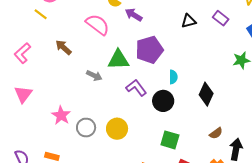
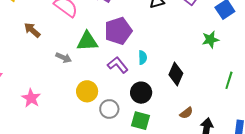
purple L-shape: (136, 88) -> (118, 65), moved
black circle: (163, 101) -> (141, 93), moved
gray circle: (86, 128) -> (109, 109), moved
yellow circle: (117, 129) -> (87, 91), moved

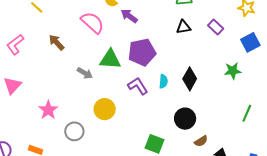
black diamond: (176, 74) -> (190, 79), moved
black circle: (141, 93) -> (185, 119), moved
gray circle: (109, 109) -> (74, 131), moved

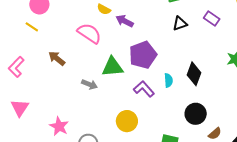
yellow circle: (105, 109) -> (127, 121), moved

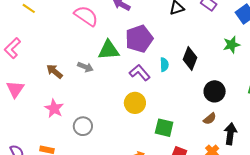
brown arrow: (57, 58) -> (54, 71), moved
black circle: (196, 114) -> (215, 91), moved
yellow circle: (127, 121) -> (135, 103), moved

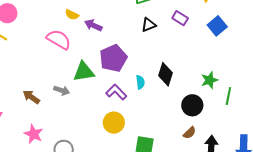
green star: (231, 45) -> (209, 80), moved

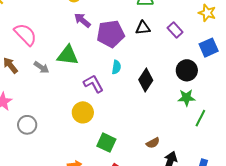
purple arrow: (93, 25) -> (82, 20), moved
pink semicircle: (59, 39) -> (25, 34), moved
purple pentagon: (113, 58) -> (111, 34), moved
cyan semicircle: (140, 82) -> (116, 67), moved
black circle: (192, 105) -> (187, 70), moved

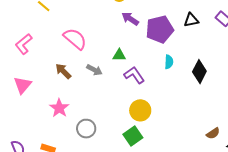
green triangle: (68, 55) -> (119, 55), size x0.6
purple L-shape: (93, 84) -> (134, 75), moved
green square: (106, 143) -> (133, 136), moved, turned 36

